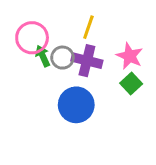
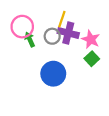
gray circle: (63, 58) -> (52, 36), moved
purple cross: (87, 61) -> (68, 33), moved

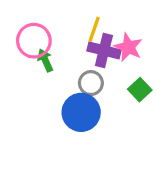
gray circle: (52, 36) -> (91, 83), moved
pink star: (91, 39) -> (128, 47), moved

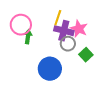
green arrow: (45, 60) -> (28, 37), turned 32
gray circle: (91, 83) -> (68, 44), moved

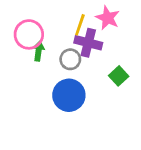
pink star: (79, 29) -> (108, 18), moved
gray circle: (68, 44) -> (70, 59), moved

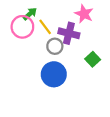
yellow line: (80, 25) -> (45, 27), moved, turned -56
green arrow: (39, 51) -> (30, 14), moved, turned 40

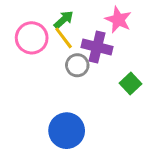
green arrow: (30, 14) -> (64, 20), moved
blue circle: (54, 74) -> (67, 131), moved

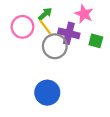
gray circle: (77, 65) -> (55, 46), size x1.5
green square: (130, 83) -> (96, 41), moved, turned -32

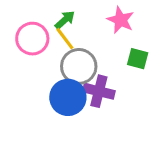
purple cross: (69, 33) -> (99, 91), moved
blue circle: (47, 93) -> (68, 97), moved

